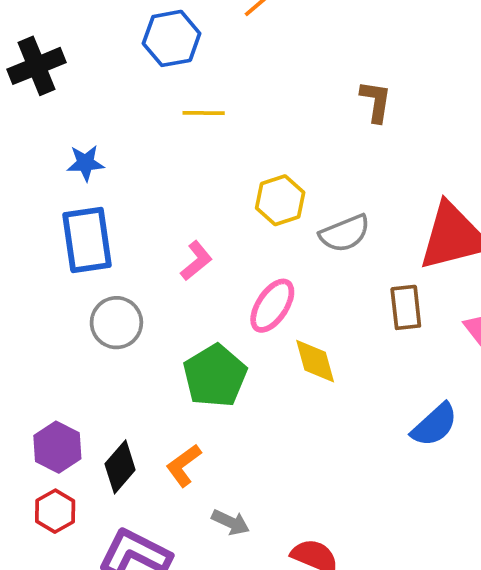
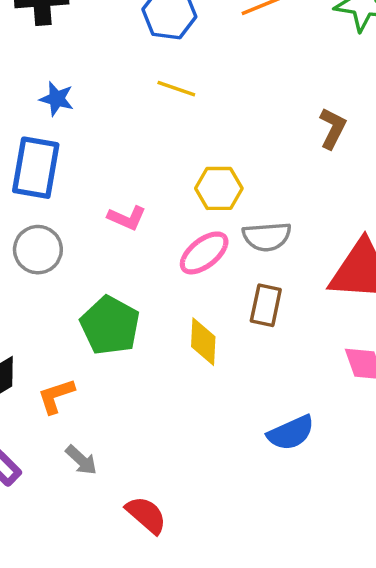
pink L-shape: (196, 261) -> (127, 218), turned 45
pink ellipse: (272, 306) -> (204, 253), moved
brown rectangle: (406, 307) -> (266, 305), moved
green pentagon: (215, 376) -> (110, 326), turned -30

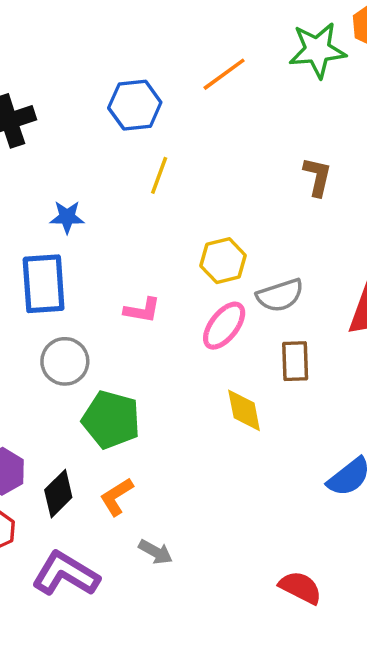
yellow line: (176, 89) -> (159, 175), turned -75
blue star: (57, 99) -> (67, 217), moved
green pentagon: (110, 326) -> (111, 420), moved
red semicircle: (146, 515) -> (300, 588), moved

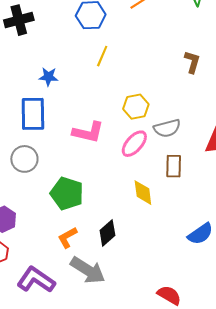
pink L-shape: (142, 310) -> (88, 132), size x1.5
gray circle: (65, 361) -> (24, 159), moved
black diamond: (58, 494) -> (107, 233), moved
gray arrow: (156, 552) -> (88, 270), size x1.8

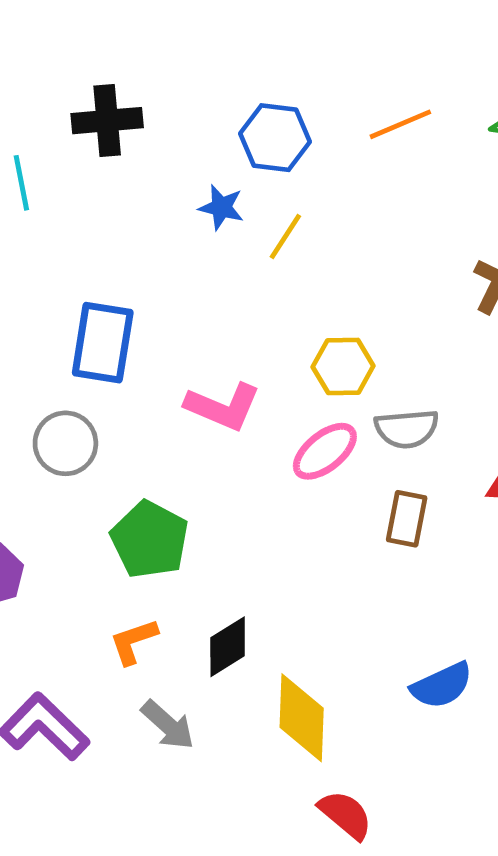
blue star: (48, 77) -> (221, 207), moved
yellow diamond: (143, 193) -> (302, 718), moved, size x1.4
gray arrow: (88, 270) -> (168, 725), size x0.7

